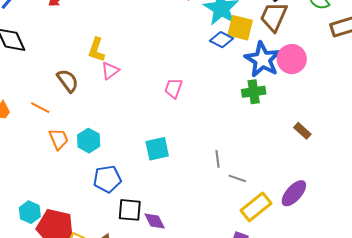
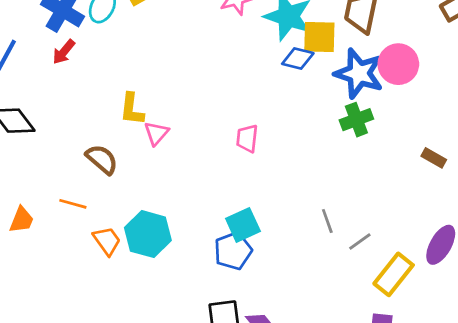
cyan hexagon: (89, 141) -> (148, 234), size x1.4
gray line: (237, 178) -> (360, 241), turned -42
blue pentagon: (107, 179) -> (233, 251), moved

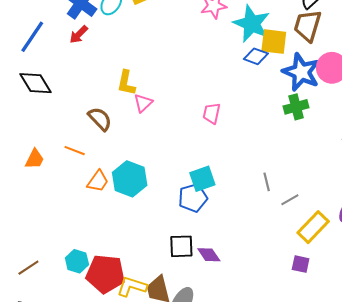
orange trapezoid: (107, 241) -> (98, 181), turned 65

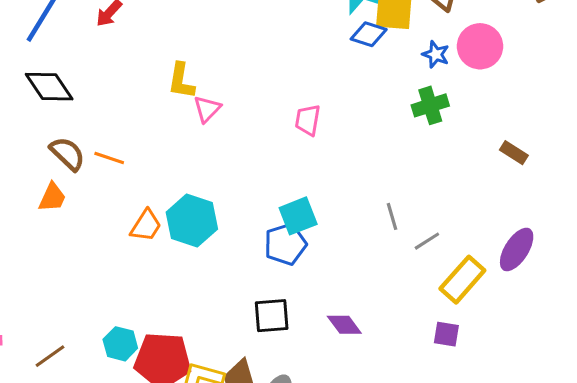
blue star: (301, 72) -> (436, 54), size x0.5
brown semicircle: (100, 119) -> (67, 154), moved
orange line: (75, 151) -> (109, 158), moved
purple diamond: (209, 255) -> (344, 325), moved

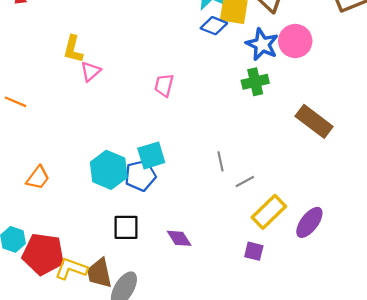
blue star: (436, 54) -> (262, 44), size x1.6
brown rectangle: (514, 153) -> (314, 121), size x1.8
cyan hexagon: (192, 221) -> (109, 170), moved
orange trapezoid: (146, 226) -> (38, 178), moved
purple ellipse: (517, 249) -> (309, 222), moved

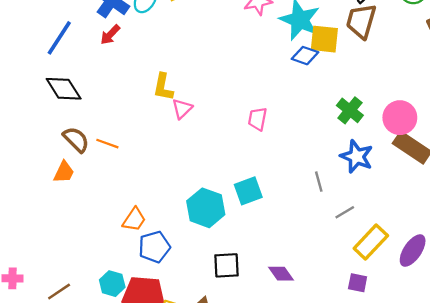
pink circle: (295, 41) -> (400, 118), moved
blue star: (262, 44) -> (357, 157), moved
green cross: (255, 82) -> (350, 110), turned -35
gray line: (221, 161) -> (319, 182), moved
blue pentagon: (140, 176) -> (154, 247), moved

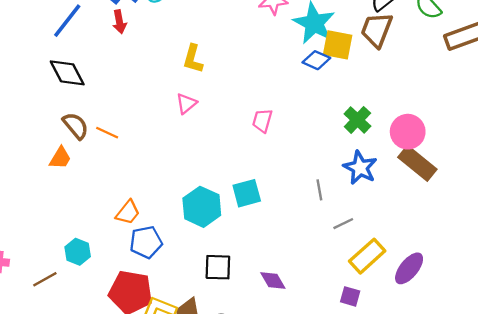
red arrow: (110, 35) -> (119, 22), turned -60
yellow L-shape: (163, 87) -> (193, 59), moved
cyan hexagon: (112, 284) -> (78, 252), moved

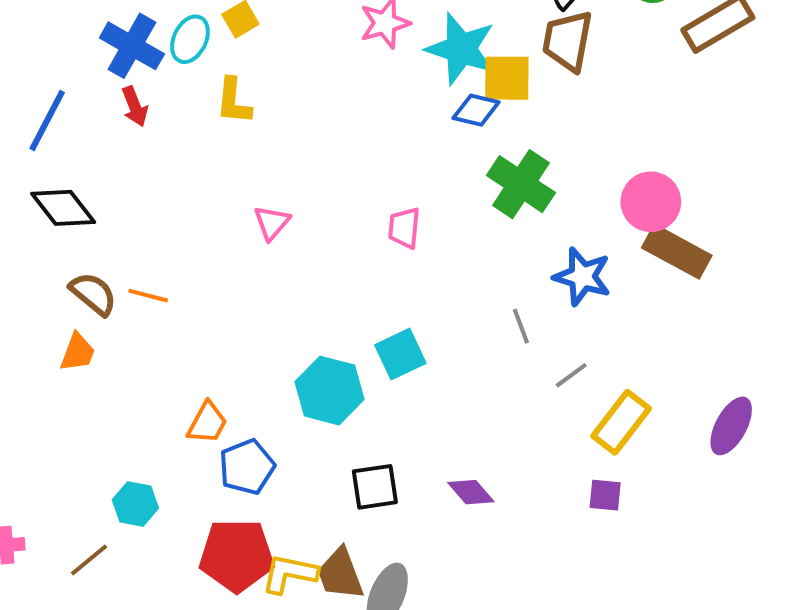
yellow L-shape: (193, 59) -> (234, 101), moved
green cross: (357, 120) -> (521, 184), moved, size x1.4
purple ellipse: (409, 268) -> (731, 426), moved

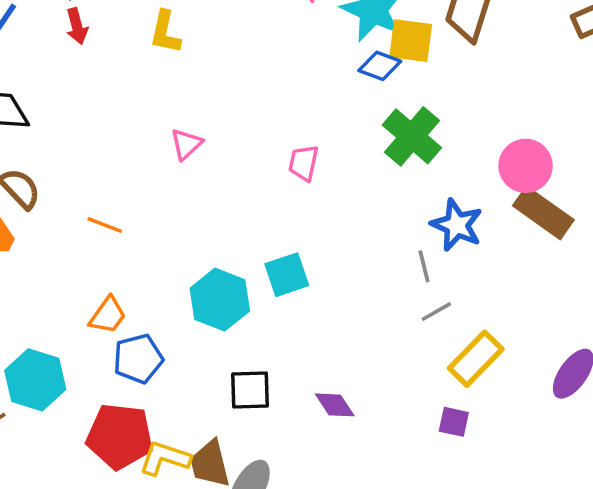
orange line: (148, 296) -> (105, 225), moved
gray line: (521, 326) -> (424, 266), moved
cyan hexagon: (135, 504) -> (35, 380), size x1.5

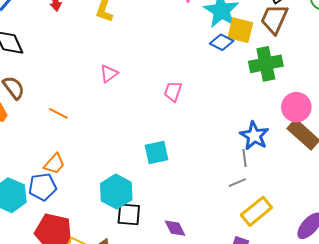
green cross: (412, 136) -> (266, 64), moved, turned 32
gray line: (424, 266) -> (244, 158), moved
cyan hexagon: (220, 300) -> (116, 192), moved
blue pentagon: (138, 359) -> (42, 187), moved

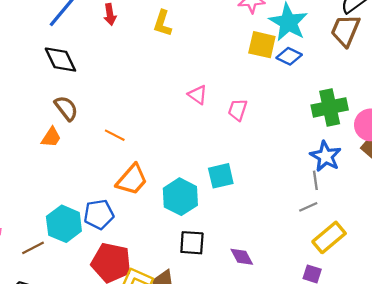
yellow square: (240, 30) -> (262, 45), moved
green cross: (266, 64) -> (330, 107), moved
pink triangle: (109, 74) -> (198, 95), moved, turned -48
orange trapezoid: (54, 164) -> (132, 180), moved, size x1.4
cyan hexagon: (116, 192) -> (180, 197), moved

